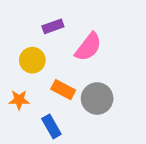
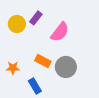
purple rectangle: (53, 26) -> (36, 18), turned -32
yellow circle: (32, 60) -> (17, 24), moved

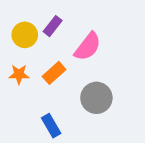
orange rectangle: (43, 61) -> (54, 73), moved, turned -70
orange star: (13, 68) -> (19, 74), moved

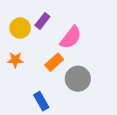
orange rectangle: (54, 73) -> (54, 62), moved

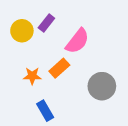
orange star: (15, 60) -> (32, 76), moved
gray circle: (78, 79) -> (102, 86), moved

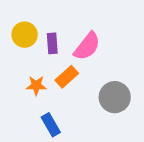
purple rectangle: (46, 23) -> (52, 43), moved, turned -42

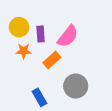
orange star: (36, 86) -> (24, 51), moved
gray circle: (115, 97) -> (76, 86), moved

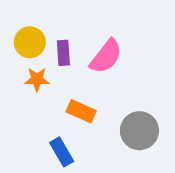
orange rectangle: (52, 60) -> (81, 111), moved, turned 66
gray circle: (76, 86) -> (139, 131), moved

